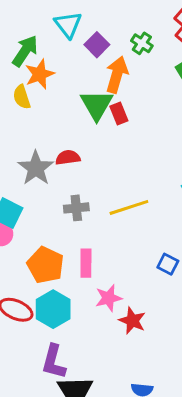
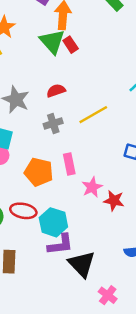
red semicircle: (68, 158) -> (56, 91), moved
cyan hexagon: (53, 309) -> (53, 222), moved
purple L-shape: (54, 362) -> (60, 244), turned -100

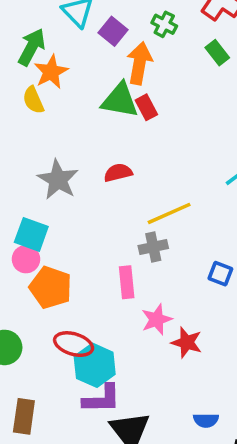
green triangle: (52, 42) -> (120, 100), turned -44
gray cross: (53, 123) -> (153, 247), moved
orange pentagon: (39, 172) -> (51, 287), moved
red ellipse: (23, 211) -> (74, 344), moved

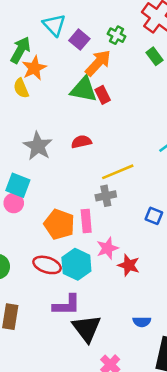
orange arrow: (139, 63) -> (98, 63), turned 32
orange pentagon: (51, 287) -> (59, 224), moved
cyan hexagon: (95, 365) -> (76, 264), moved

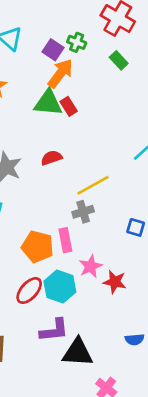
purple square: (79, 40) -> (53, 50), moved
red ellipse: (47, 265) -> (29, 291), turned -60
black triangle: (87, 328) -> (78, 352), turned -44

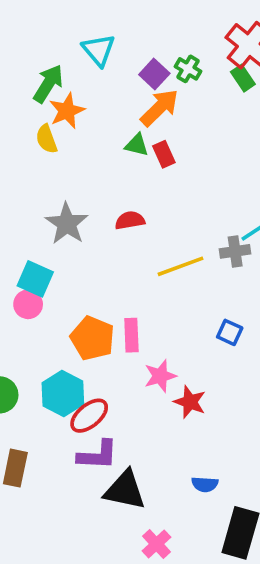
green rectangle: (119, 60) -> (243, 78), moved
green triangle: (48, 103) -> (137, 145), size x0.6
gray cross: (83, 212) -> (235, 251), moved
cyan hexagon: (60, 287) -> (63, 394), moved
red ellipse: (29, 291) -> (89, 416), moved

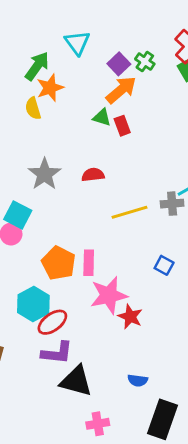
pink star: (160, 376) -> (109, 295), size x1.5
pink cross: (156, 544) -> (98, 424), turned 30

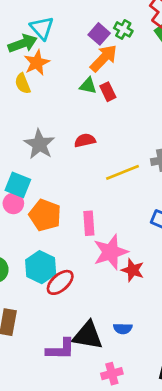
cyan triangle: (77, 43) -> (42, 28), moved
green arrow: (37, 66) -> (23, 43), turned 40
orange pentagon: (59, 263) -> (45, 215), moved
purple L-shape: (57, 353) -> (61, 349), moved
blue semicircle: (138, 380) -> (123, 329), moved

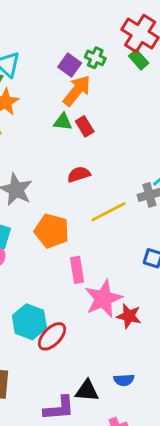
red semicircle: (85, 140) -> (79, 174), moved
orange pentagon: (45, 215) -> (52, 231), moved
black triangle: (88, 335) -> (87, 391), size x0.7

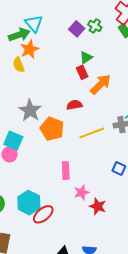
orange arrow: (77, 91) -> (101, 84), moved
green triangle: (63, 122) -> (86, 58), moved, turned -48
orange pentagon: (52, 231) -> (52, 129), moved
pink star: (103, 299) -> (82, 192), size x0.6

